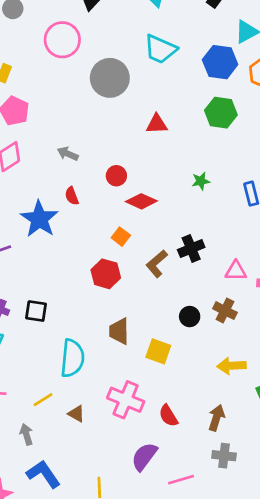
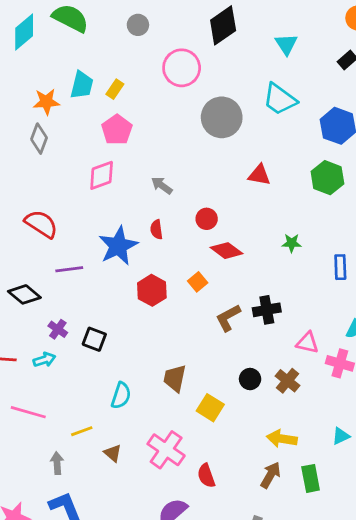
red hexagon: (106, 274) -> (152, 290), moved
cyan semicircle: (72, 358) -> (121, 395), size x0.7
brown arrow: (216, 418) -> (271, 475), moved

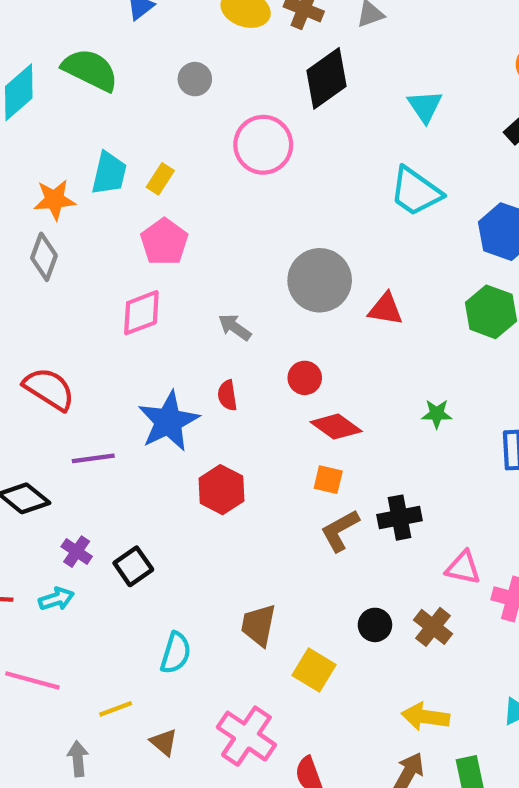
gray circle: (222, 117) -> (320, 280), moved
orange square: (198, 282) -> (328, 480), moved, turned -36
black square: (94, 339) -> (133, 566), turned 35

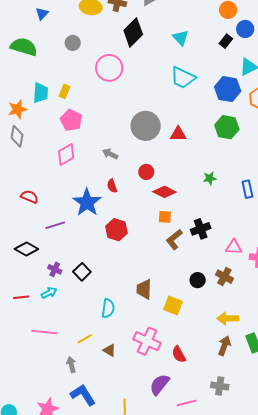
red semicircle: (49, 389) -> (29, 197), size x0.7

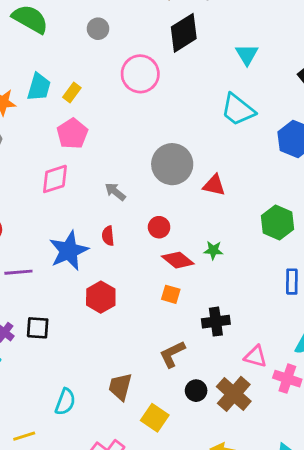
green hexagon: (227, 127) -> (277, 222), moved
green star: (210, 178) -> (213, 250), moved
brown L-shape: (174, 239) -> (172, 354), moved
black square: (82, 272) -> (38, 328), moved, turned 36
brown cross: (224, 277) -> (234, 394), size x1.4

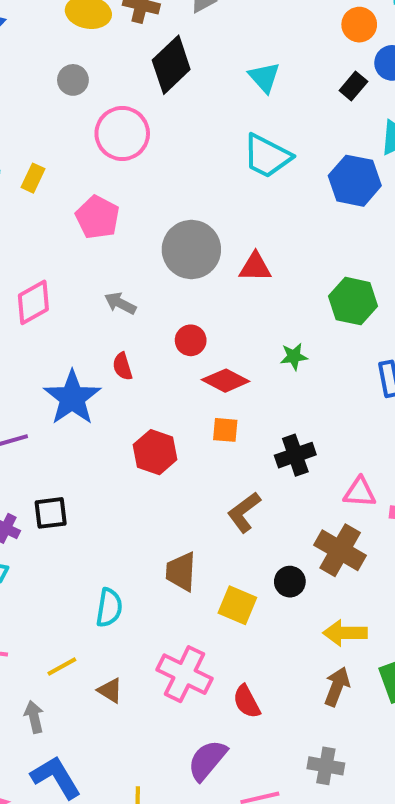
gray circle: (98, 29) -> (73, 80), moved
pink pentagon: (72, 134) -> (98, 217), moved
green star: (213, 250) -> (294, 356), moved
red hexagon: (101, 297) -> (155, 452), moved
black circle: (196, 391) -> (290, 582), moved

